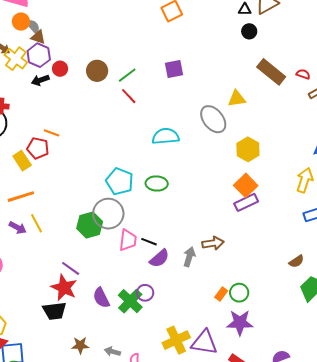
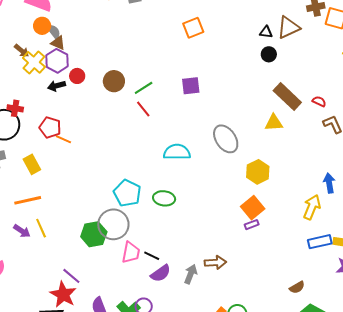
yellow triangle: (237, 99) -> (274, 123), moved
red pentagon: (38, 148) -> (50, 127), moved
purple rectangle: (246, 202) -> (252, 225), size x0.6

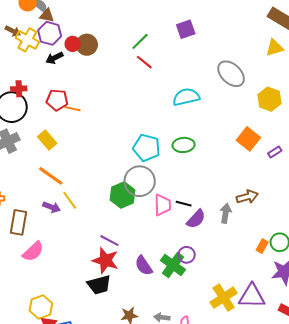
brown circle: (114, 81) -> (87, 45), moved
orange line: (28, 200) -> (51, 176), turned 60
orange square: (253, 208) -> (248, 139), moved

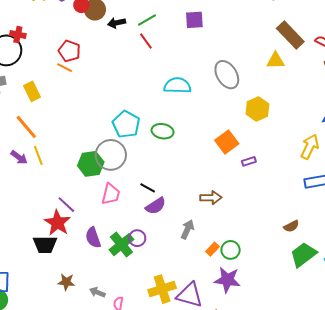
black arrow: (54, 58) -> (117, 23), moved
red pentagon: (57, 100) -> (69, 51), moved
pink trapezoid: (163, 205) -> (111, 194), moved
gray arrow: (226, 213) -> (187, 229), moved

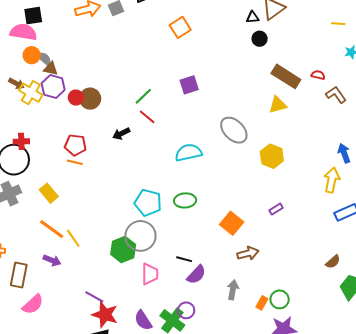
black arrow: (117, 23) -> (121, 134), moved
orange square: (227, 142) -> (232, 223), moved
yellow line: (38, 155) -> (73, 238), moved
purple line: (66, 205) -> (94, 297), moved

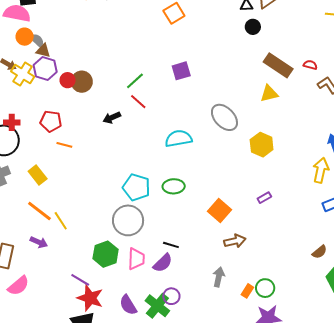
red pentagon: (75, 145) -> (51, 121), moved
green hexagon: (123, 249) -> (106, 254), moved
purple semicircle: (196, 275) -> (163, 263), moved

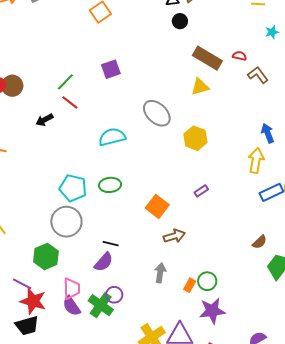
pink trapezoid: (136, 259) -> (72, 289), moved

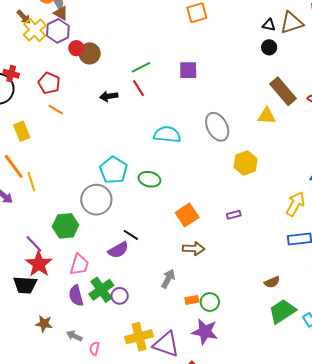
orange rectangle: (190, 285) -> (192, 300), turned 32
purple circle: (114, 295) -> (120, 296), moved
purple semicircle: (71, 306) -> (76, 296), moved

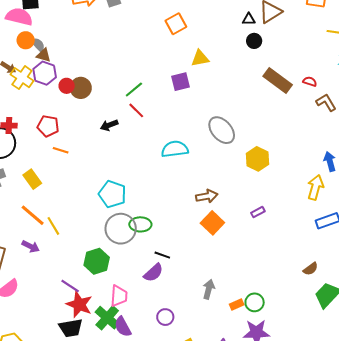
yellow triangle: (267, 116) -> (200, 58), moved
cyan pentagon: (113, 170) -> (112, 194), moved
green ellipse: (149, 179) -> (140, 224), moved
brown arrow: (194, 249) -> (207, 196), moved
green cross: (101, 290) -> (107, 318), moved

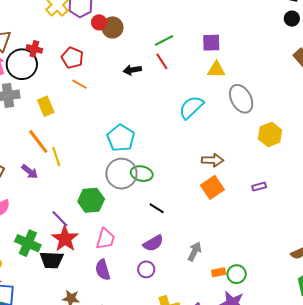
yellow triangle: (200, 58) -> (216, 70), moved
cyan semicircle: (175, 149) -> (191, 107), turned -48
purple semicircle: (153, 273) -> (153, 243), moved
green cross: (107, 318) -> (28, 243), moved, turned -30

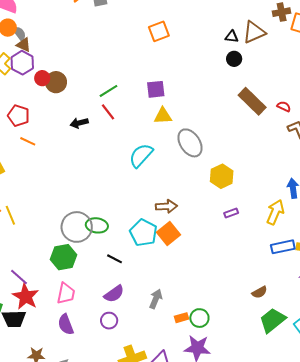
cyan pentagon: (121, 138) -> (143, 233), moved
purple rectangle: (259, 187) -> (231, 213), moved
green hexagon: (91, 200) -> (63, 257), moved

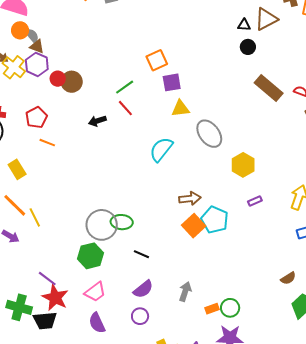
orange square: (159, 31) -> (157, 60), moved
red pentagon: (19, 116) -> (36, 117), turned 30
cyan pentagon: (143, 233) -> (215, 220), moved
pink trapezoid: (66, 293) -> (95, 292), turned 45

